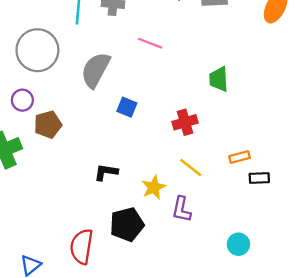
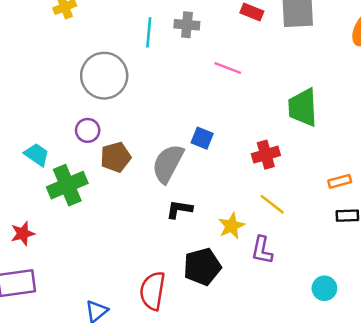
gray semicircle: (96, 70) -> (168, 163), moved
green trapezoid: (219, 79) -> (303, 107), size x1.4
orange rectangle: (240, 157) -> (340, 181), moved

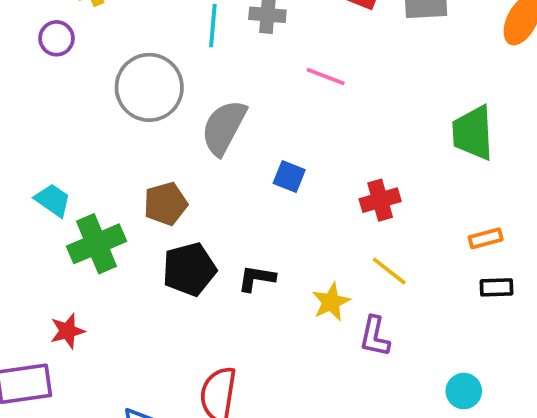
green trapezoid: (303, 107) -> (473, 133), moved
purple circle: (88, 130) -> (56, 38), moved
gray semicircle: (168, 163) -> (224, 127), moved
red star: (23, 234) -> (67, 331), moved
black pentagon: (202, 267) -> (189, 269), moved

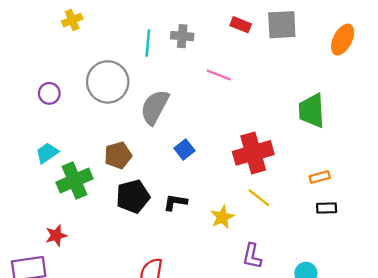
purple circle: (56, 38) -> (49, 93), moved
blue square: (289, 176) -> (184, 150), moved, turned 30
cyan trapezoid: (53, 200) -> (47, 153), turned -70
red cross: (380, 200) -> (253, 153), size x1.6
purple L-shape: (375, 336) -> (252, 256), moved

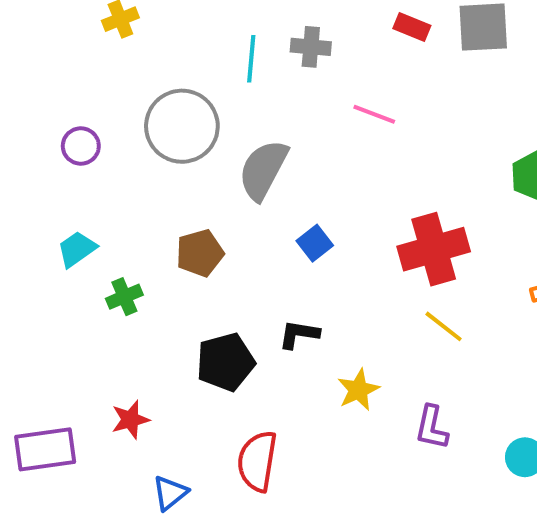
green cross: (74, 180) -> (124, 297), size x0.6
black pentagon: (133, 197) -> (226, 362), moved
yellow star: (222, 217) -> (358, 390), moved
red star: (56, 235) -> (130, 420), moved

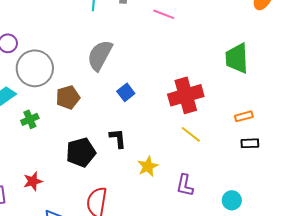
pink line: (374, 114) -> (164, 14), moved
gray circle: (182, 126) -> (35, 68), moved
black L-shape: (299, 334) -> (118, 138), turned 75

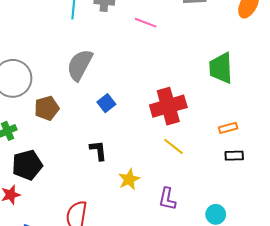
black pentagon: (81, 152) -> (27, 165), moved

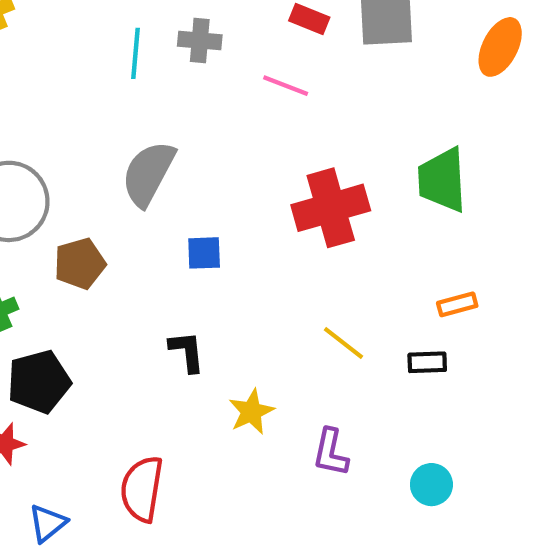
blue square: (106, 103) -> (204, 253), turned 36
red cross: (168, 106) -> (331, 208), moved
black rectangle: (234, 156) -> (427, 362), moved

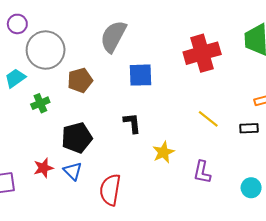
blue square: (204, 253) -> (140, 75), size x1.4
black pentagon: (39, 382) -> (77, 138), moved
blue triangle: (47, 523) -> (73, 171), moved, turned -36

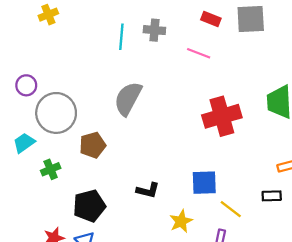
blue square: (140, 75) -> (204, 183), moved
yellow line: (208, 119) -> (231, 209), moved
black L-shape: (132, 123) -> (148, 190), turned 110

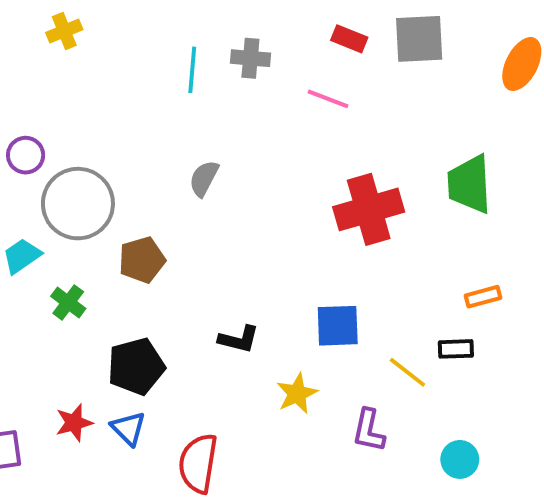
gray semicircle: (128, 99) -> (204, 178), size x0.6
green cross: (51, 169) -> (68, 302), turned -30
yellow line: (231, 209) -> (407, 372), moved

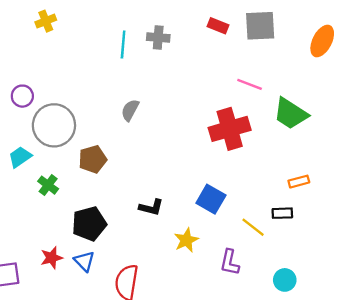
pink line: (328, 99) -> (250, 84), moved
green trapezoid: (469, 184) -> (291, 114), turned -54
blue square: (338, 326) -> (211, 199), turned 32

